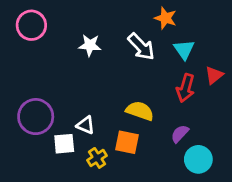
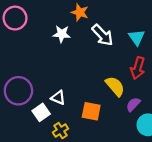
orange star: (166, 18) -> (80, 12), moved
yellow semicircle: (140, 111) -> (115, 86), moved, turned 30
white square: (64, 144) -> (41, 112), turned -30
yellow cross: (97, 158) -> (60, 131), moved

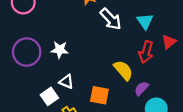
white star: (62, 34) -> (60, 50), moved
purple circle: (18, 91) -> (27, 52), moved

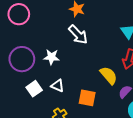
white arrow: (111, 19) -> (78, 35), moved
white square: (49, 96) -> (34, 89), moved

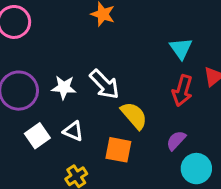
white arrow: (78, 35) -> (104, 84), moved
yellow semicircle: (109, 75) -> (134, 116), moved

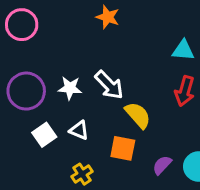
cyan triangle: (181, 48) -> (183, 50), turned -50
purple semicircle: (176, 140) -> (162, 165), moved

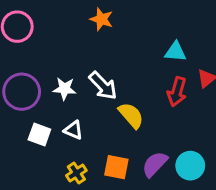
white square: (44, 135) -> (39, 135), turned -35
orange square: (123, 148) -> (116, 167), moved
purple semicircle: (162, 165) -> (155, 164), size x1.4

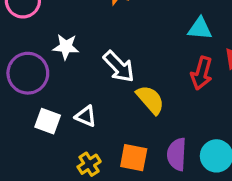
white star: (65, 89) -> (66, 47), moved
purple semicircle: (155, 164) -> (177, 154), turned -40

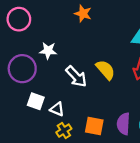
white arrow: (119, 67) -> (76, 77), moved
yellow semicircle: (150, 100) -> (105, 70), moved
white triangle: (86, 116) -> (57, 109), moved

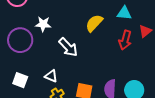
yellow semicircle: (105, 70) -> (94, 23), moved, turned -96
white square: (36, 101) -> (20, 80), moved

